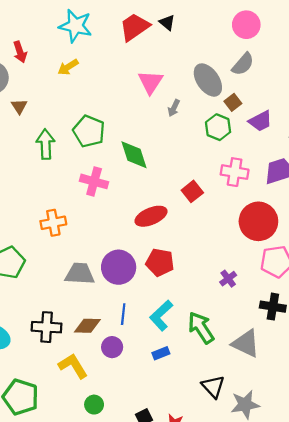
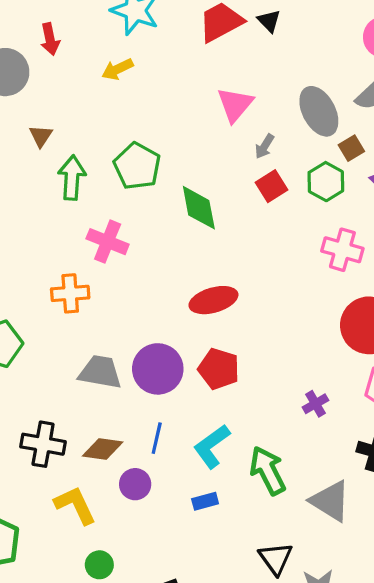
brown triangle: (19, 106) -> (41, 136), moved
pink cross: (94, 181) -> (108, 242), moved
red square: (192, 191) -> (272, 186), moved

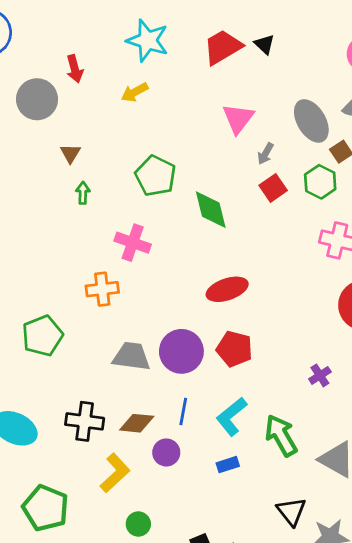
green arrow: (72, 178) -> (83, 193), moved, size x0.6
yellow L-shape: (75, 505) -> (115, 473), turned 75

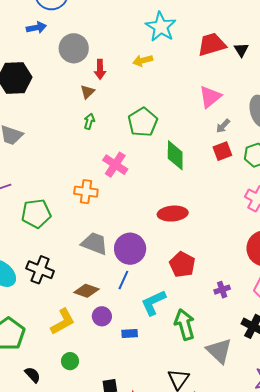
red arrow: (75, 69) -> (100, 69), moved
red pentagon: (234, 349) -> (182, 264), moved
blue line: (183, 412) -> (123, 280), moved
black cross: (85, 421) -> (40, 270), moved
blue rectangle: (228, 465) -> (130, 334), moved

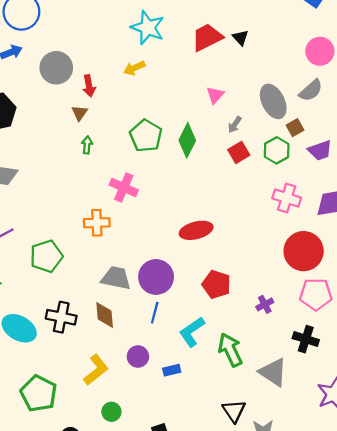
pink triangle: (210, 97) -> (215, 95), size x0.7
green diamond: (175, 155) -> (187, 140), moved, turned 36
brown diamond: (86, 291) -> (105, 315), moved, turned 75

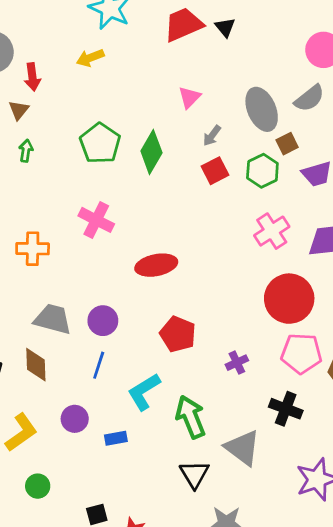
pink cross: (124, 188) -> (96, 220), moved
pink cross: (287, 198) -> (272, 231), turned 36
purple circle: (156, 277) -> (103, 321), size x0.7
black triangle: (234, 411) -> (194, 474), moved

